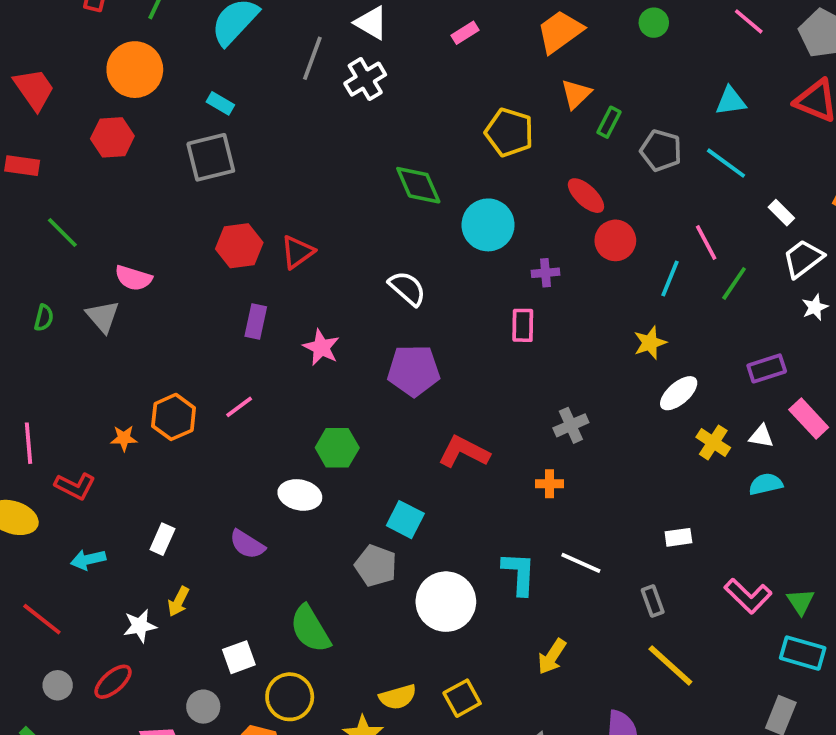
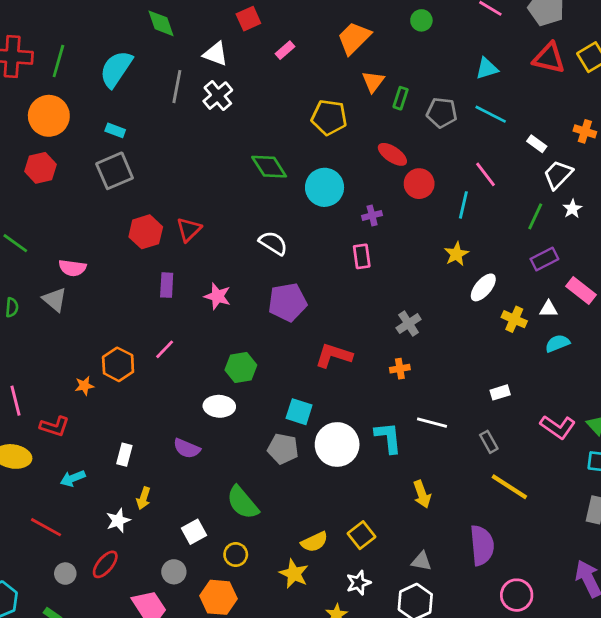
green line: (734, 283) -> (535, 216), moved
white circle: (446, 602) -> (337, 444), moved
yellow arrow: (552, 657) -> (422, 494), turned -44
yellow circle: (290, 697) -> (236, 555), size x0.7

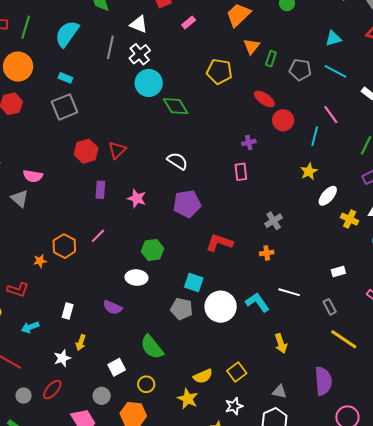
cyan circle: (325, 187) -> (149, 83), moved
cyan L-shape: (388, 438) -> (257, 302), turned -30

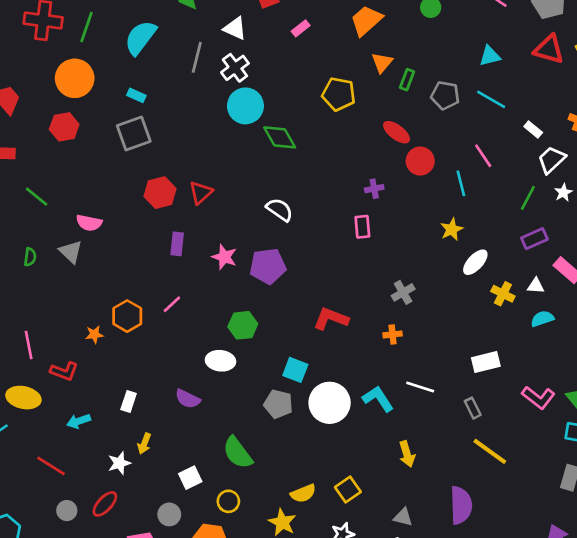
cyan line: (315, 136) -> (461, 183), turned -30
purple pentagon: (187, 204) -> (268, 266), moved
white rectangle: (338, 271) -> (486, 362), size x1.5

